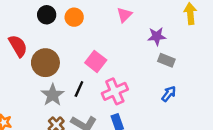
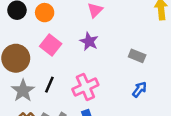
purple star: (157, 36) -> (89, 41), moved, turned 30
pink square: (96, 61) -> (51, 45), moved

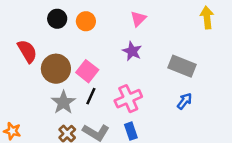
pink square: (51, 45) -> (87, 71), moved
gray rectangle: (137, 56) -> (182, 66), size x1.5

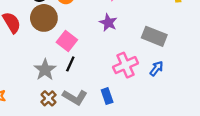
brown circle: (56, 69) -> (44, 18), moved
pink cross: (128, 99) -> (125, 65), moved

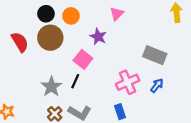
purple star: (108, 23) -> (98, 37), moved
pink square: (67, 41) -> (83, 59), moved
blue rectangle: (107, 96) -> (120, 112), moved

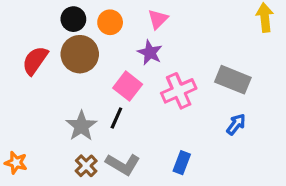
pink triangle: (117, 14) -> (158, 19), moved
red semicircle: (20, 42) -> (35, 61), turned -114
pink cross: (128, 82) -> (179, 91), moved
blue rectangle: (120, 112) -> (182, 163), turned 40

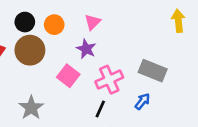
black line: (116, 118) -> (100, 109), moved
blue arrow: (236, 124) -> (142, 101), moved

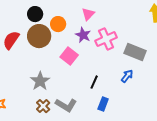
orange circle: (54, 25) -> (58, 24), moved
pink cross: (109, 80) -> (106, 39), moved

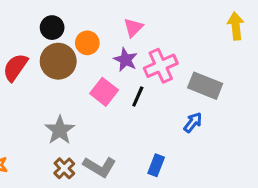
black line: (94, 82) -> (138, 96), moved

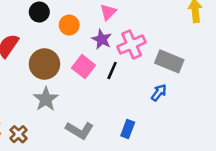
brown circle: (58, 61) -> (44, 64), moved
brown cross: (64, 168) -> (18, 134), moved

